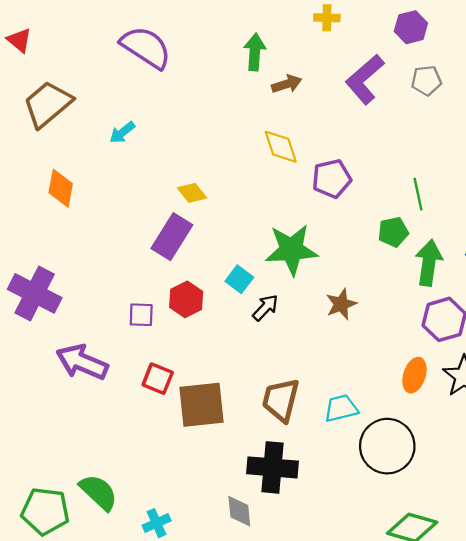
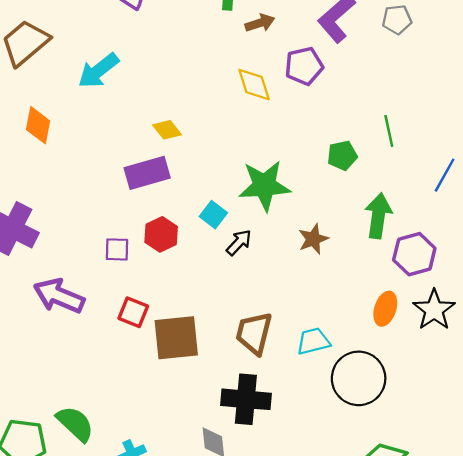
cyan arrow: (122, 133) -> (98, 71), size x1.6
purple pentagon: (332, 179) -> (304, 66), moved
green pentagon: (393, 232) -> (342, 155), moved
purple rectangle: (172, 237) -> (147, 173), turned 42
green arrow: (429, 263) -> (378, 216), moved

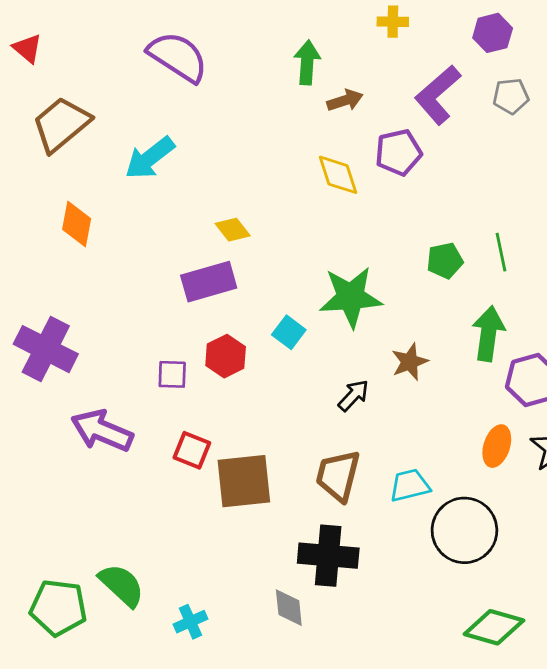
green line: (389, 131) -> (501, 252), moved
black arrow: (239, 243) -> (353, 395), moved

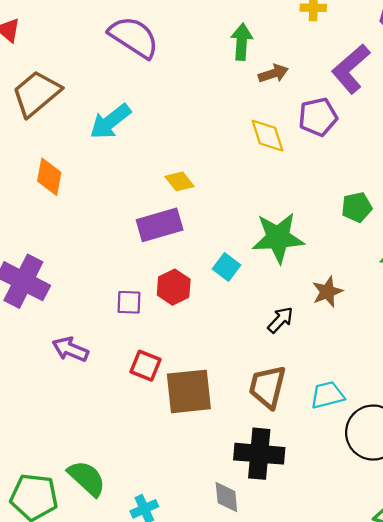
purple arrow: (102, 431) -> (70, 349), size x0.7

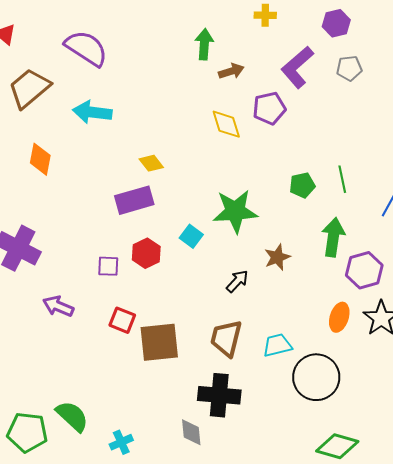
purple semicircle: (134, 37) -> (86, 48), moved
cyan arrow: (110, 122) -> (92, 112), turned 45

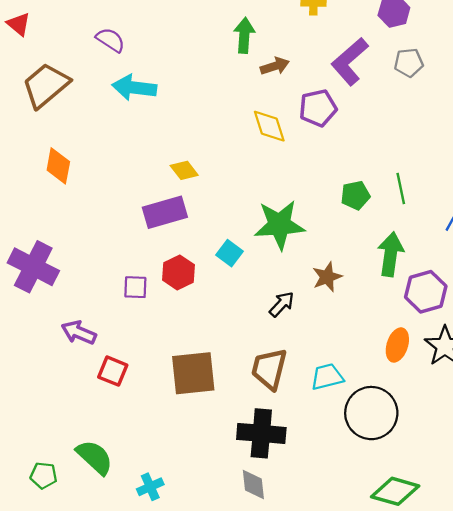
purple semicircle: (86, 48) -> (110, 40), size x0.6
cyan arrow: (92, 112) -> (134, 88), moved
red square: (122, 320) -> (113, 371), moved
green pentagon: (27, 432) -> (44, 475), size x0.6
gray diamond: (191, 432) -> (253, 484), moved

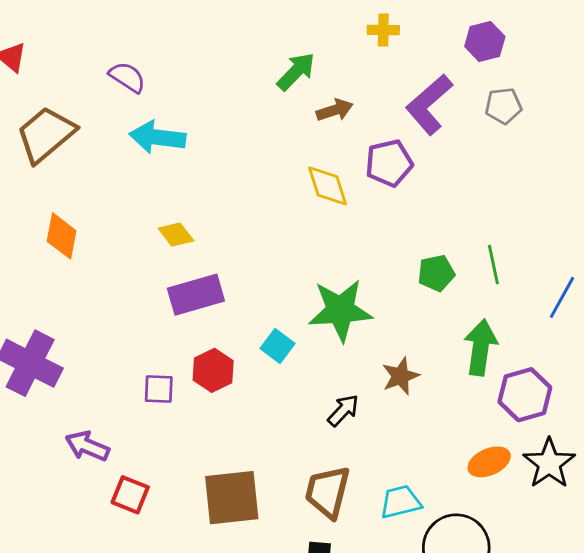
green arrow: (244, 35) -> (296, 71), turned 40
yellow diamond: (184, 170) -> (176, 235), moved
orange ellipse: (397, 345) -> (489, 462), turned 48

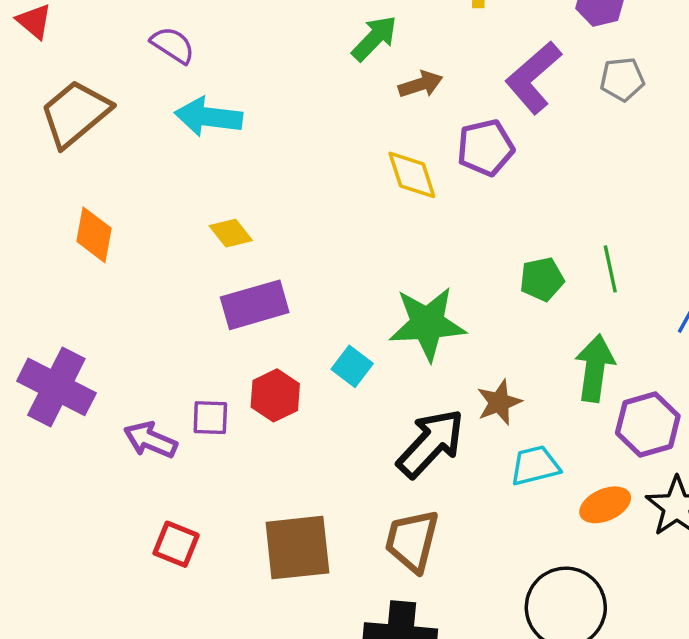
black arrow: (343, 410) -> (431, 443), size x1.8
purple arrow: (87, 446) -> (150, 440), moved
cyan trapezoid: (400, 502) -> (535, 466), moved

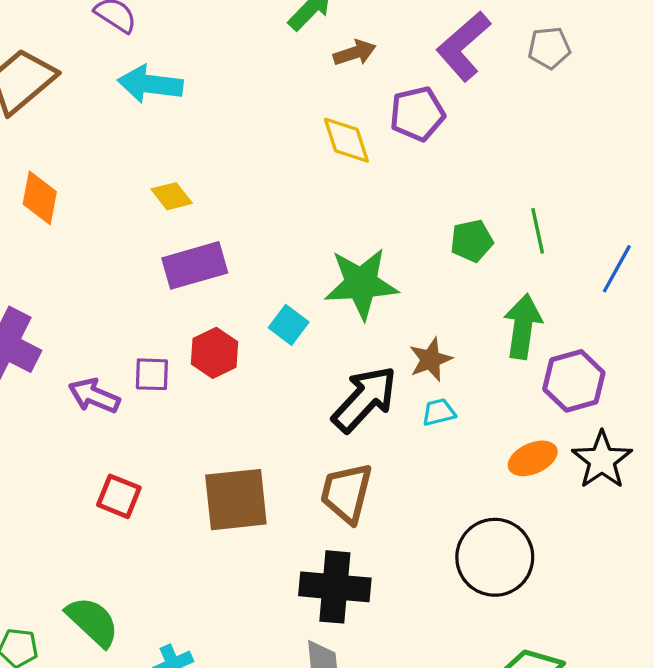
cyan trapezoid: (535, 466) -> (439, 412), moved, size x0.7

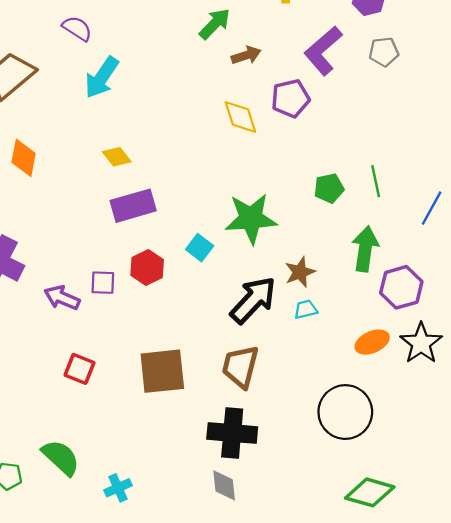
cyan arrow: (150, 84) -> (102, 77), turned -63

